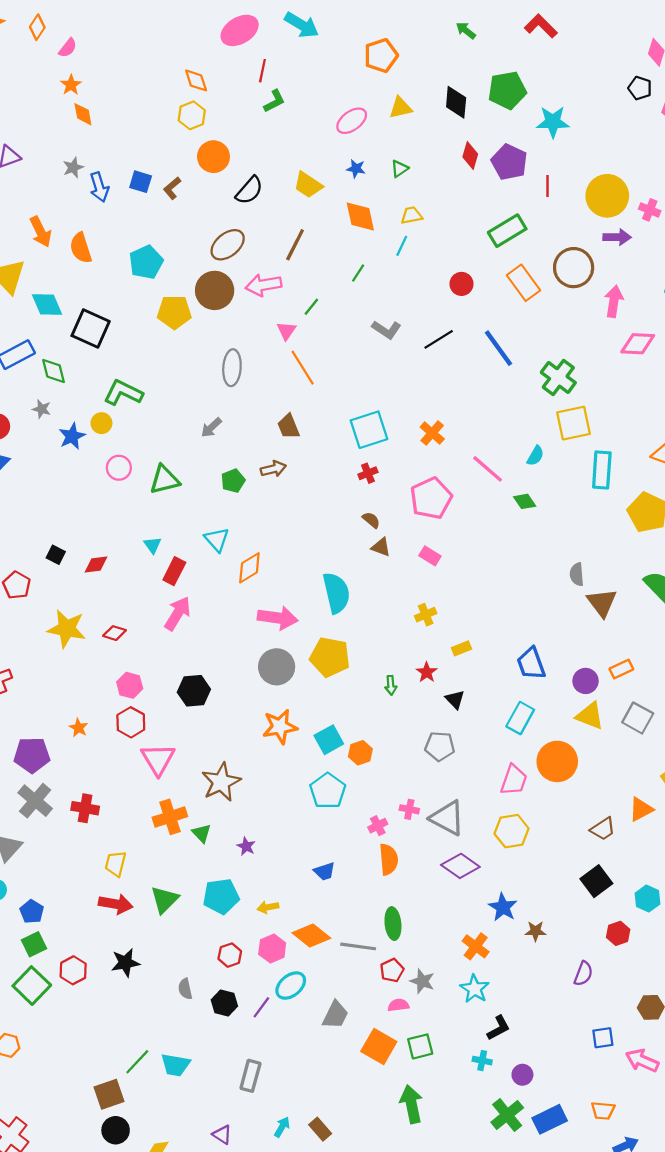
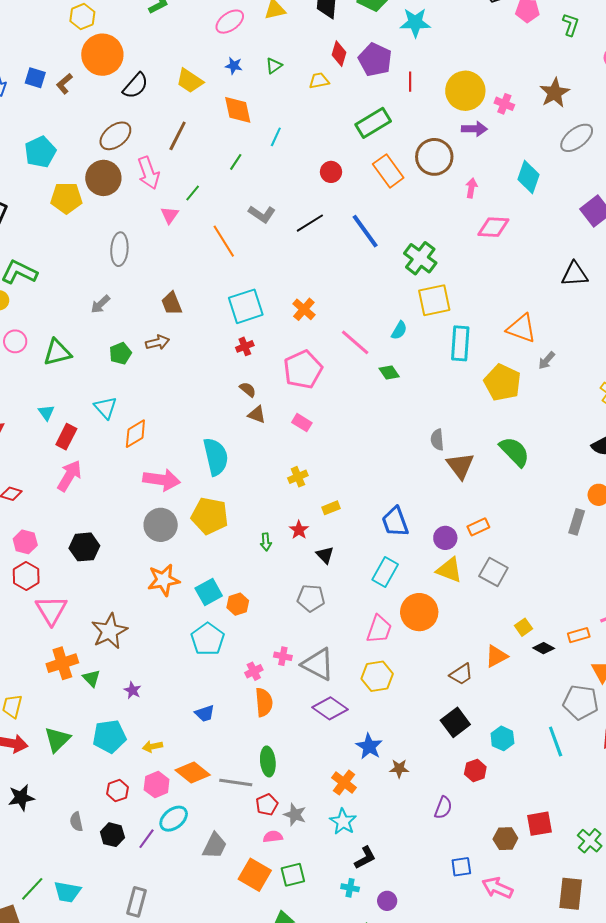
orange circle: (213, 157) -> (102, 55), size x1.4
yellow trapezoid: (411, 215) -> (319, 81), moved
pink arrow: (264, 285) -> (149, 173), turned -100
pink arrow: (614, 301) -> (471, 188), size x0.7
orange line: (303, 368) -> (224, 241), moved

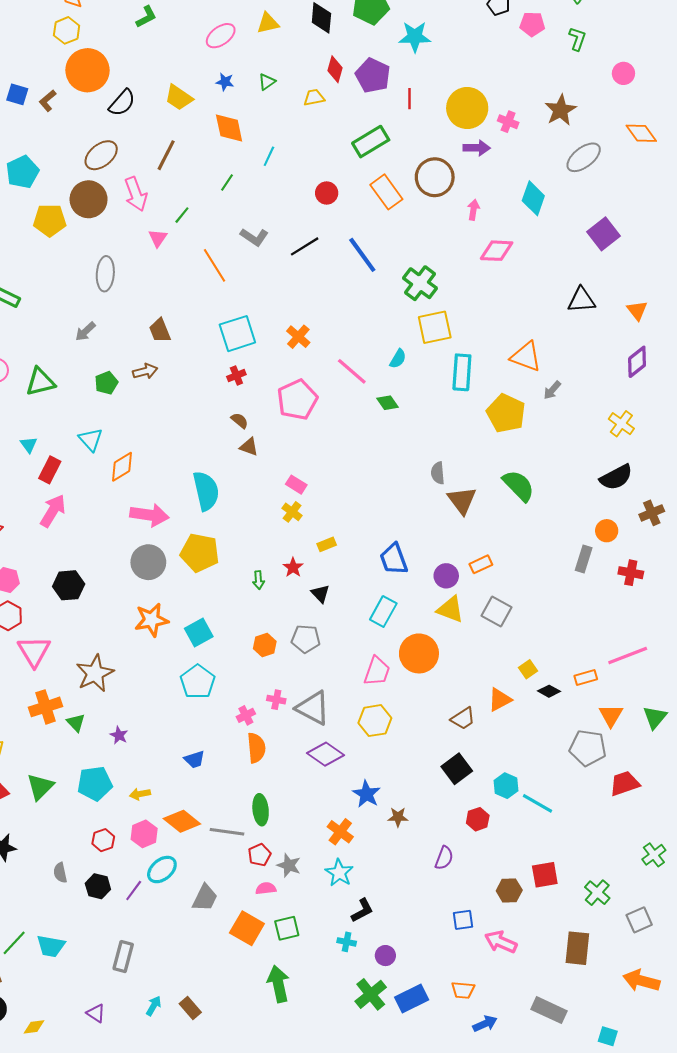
pink rectangle: (302, 423) -> (296, 485), moved
yellow cross: (298, 477) -> (292, 512), turned -30
orange hexagon: (238, 604) -> (265, 645), moved
cyan line: (556, 741) -> (537, 803), moved, turned -40

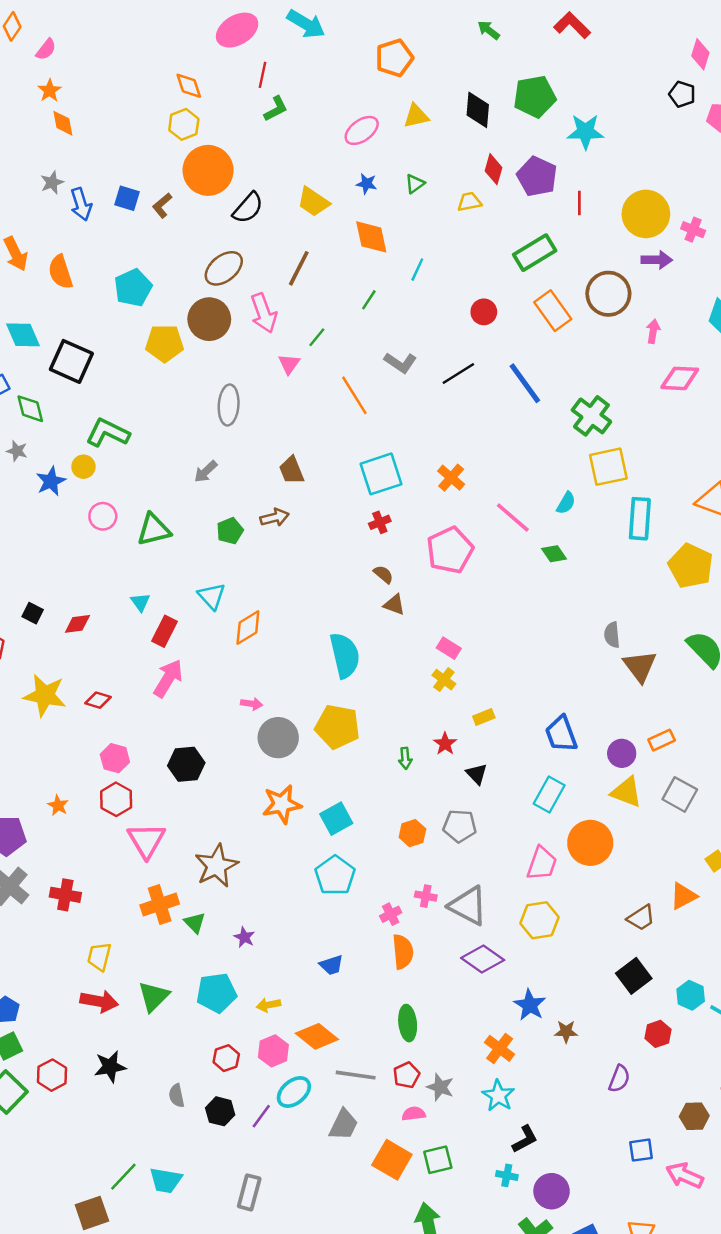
pink arrow: (149, 515) -> (252, 704), moved, size x0.5
gray line: (227, 832) -> (356, 1075), moved
purple circle: (385, 956) -> (552, 1191), size x1.5

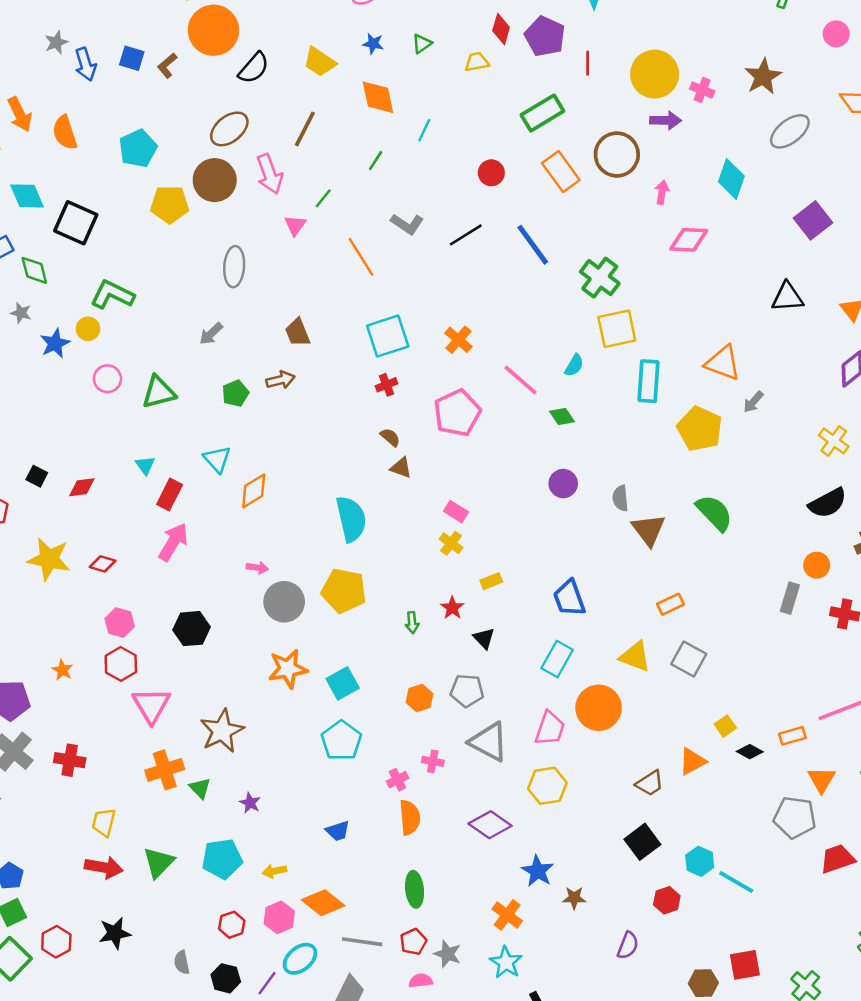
purple circle: (622, 753) -> (563, 484), moved
gray triangle: (468, 906) -> (489, 742), moved

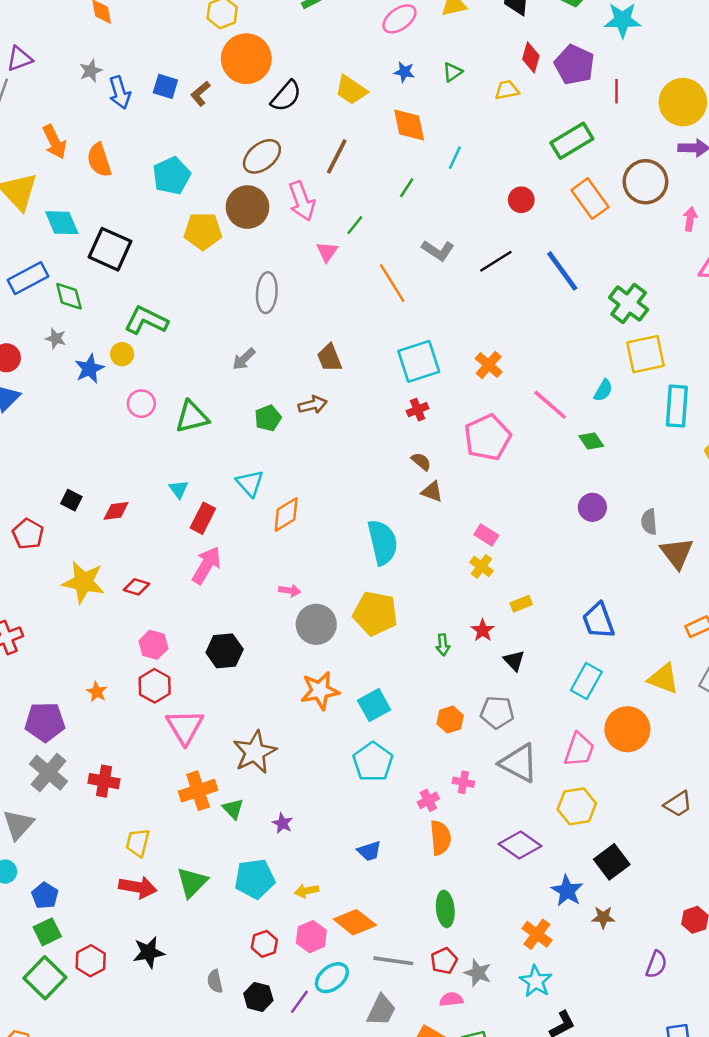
black square: (642, 842) -> (612, 862), moved

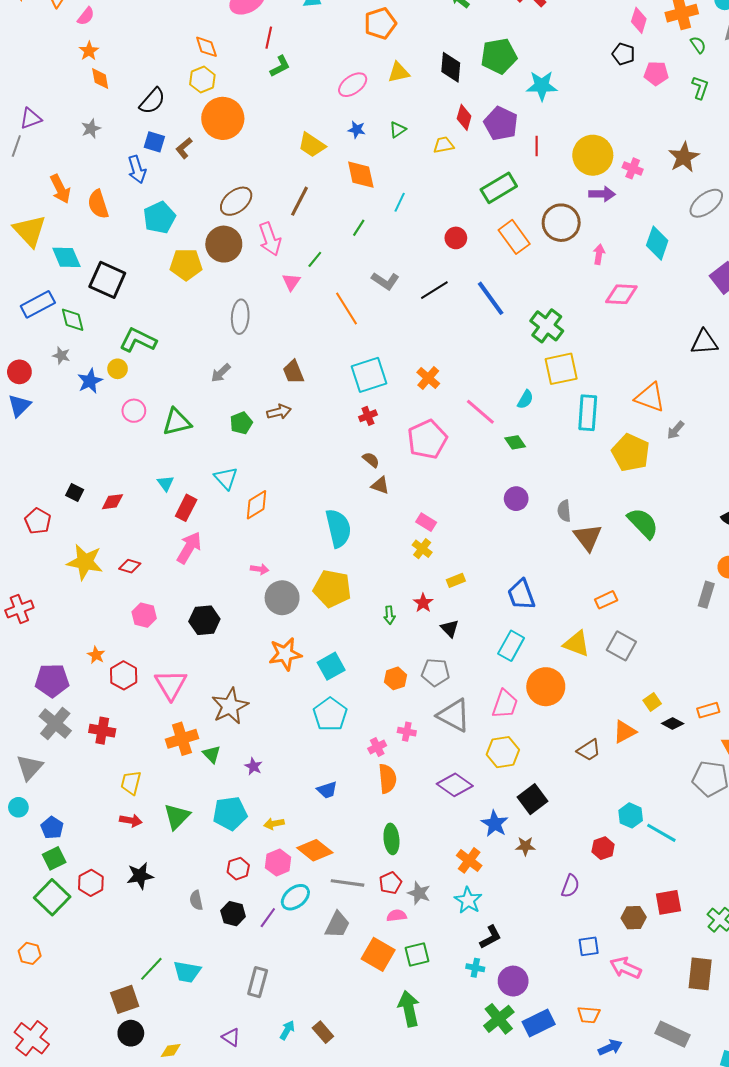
blue arrow: (120, 92) -> (137, 169), moved
black semicircle: (286, 96) -> (152, 101), moved
red hexagon: (155, 686) -> (124, 675), moved
red arrow: (138, 887) -> (131, 821), size x0.7

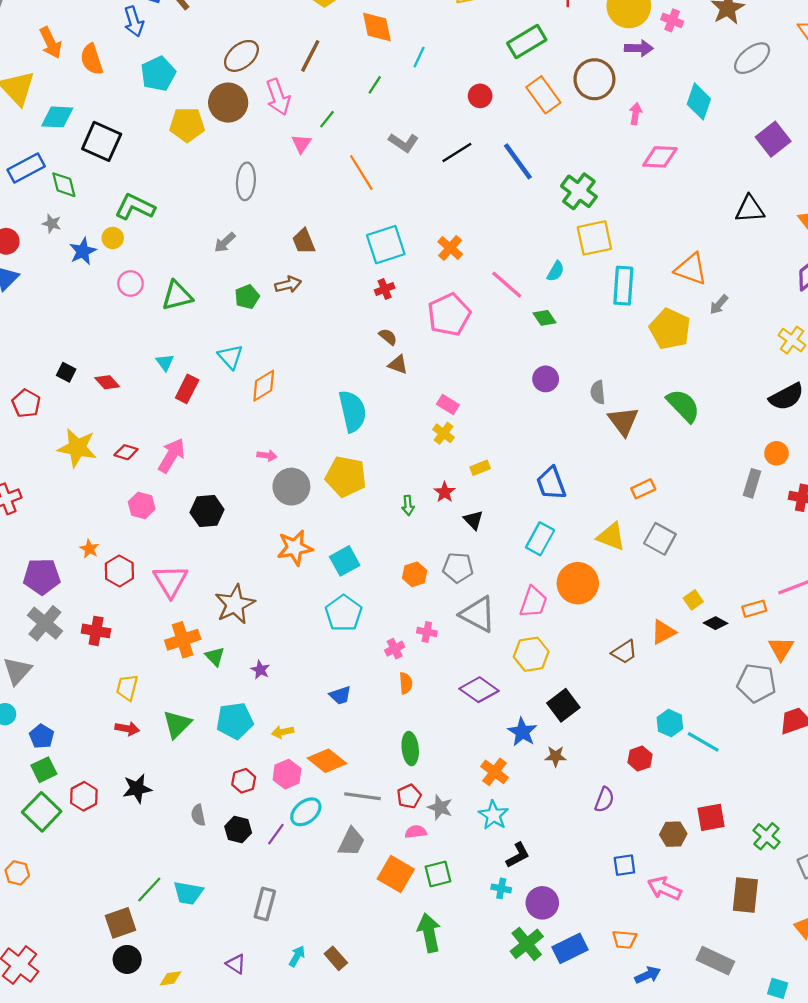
cyan diamond: (66, 257) -> (57, 117), turned -64
red diamond: (112, 502) -> (107, 382), turned 55
pink arrow: (189, 548) -> (172, 456), moved
orange semicircle: (387, 779) -> (406, 683), size x0.7

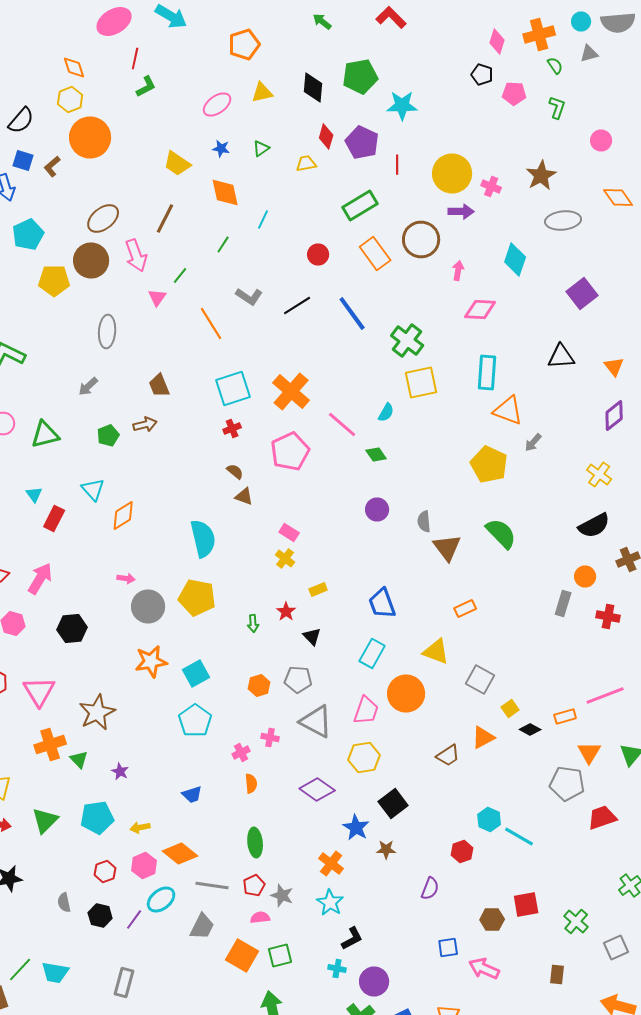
gray ellipse: (752, 58) -> (563, 220), turned 32
orange cross: (450, 248) -> (291, 392), size x1.6
cyan rectangle: (623, 286) -> (487, 372), moved
gray square: (660, 539) -> (480, 680), moved
brown rectangle: (745, 895) -> (557, 974), size x0.6

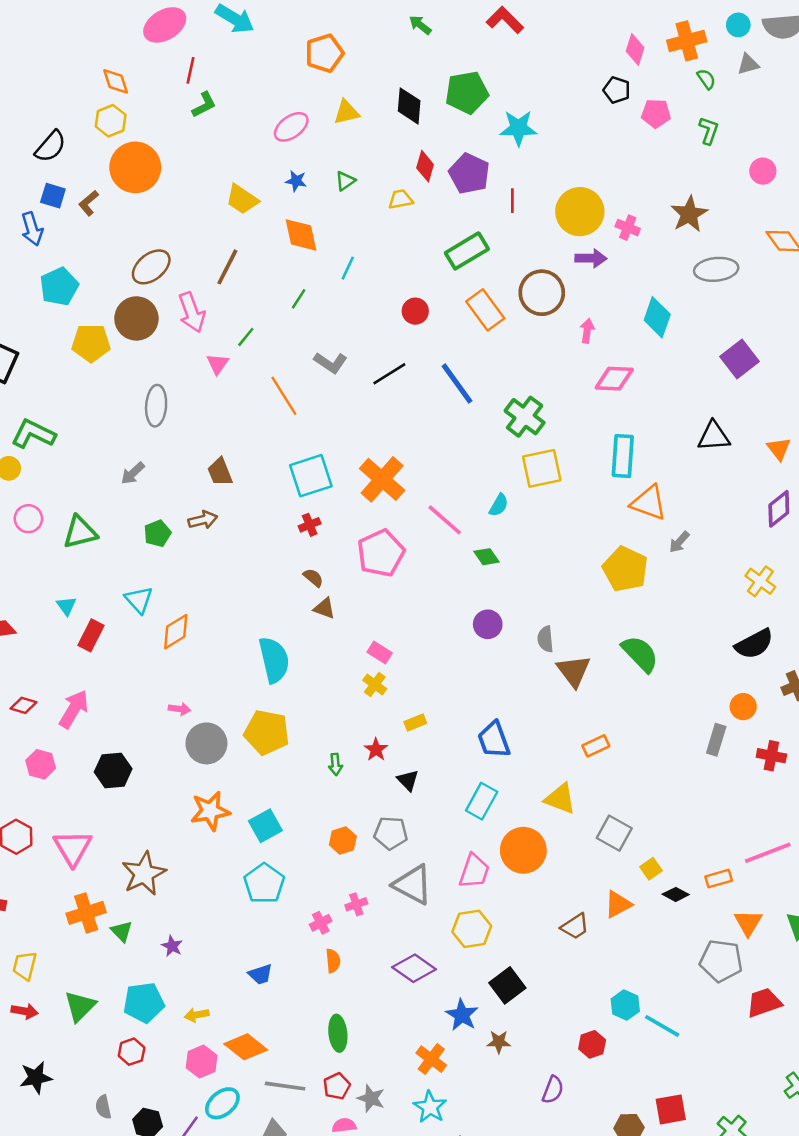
pink cross: (270, 738) -> (356, 904), turned -30
red hexagon: (105, 872) -> (132, 1052), moved

